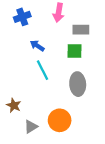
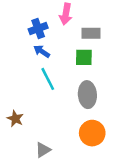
blue cross: (22, 17) -> (38, 28), moved
orange circle: (60, 120) -> (92, 133), moved
gray triangle: (31, 127) -> (43, 150), moved

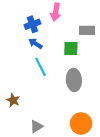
gray rectangle: (91, 33) -> (87, 30), moved
orange circle: (92, 133) -> (81, 123), moved

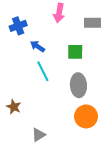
blue cross: (32, 24) -> (18, 26), moved
gray rectangle: (87, 30) -> (92, 23), moved
orange circle: (81, 123) -> (86, 116), moved

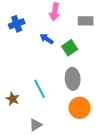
blue arrow: (37, 46) -> (47, 39), moved
green square: (75, 52) -> (70, 48), turned -35
cyan line: (43, 71) -> (40, 89), moved

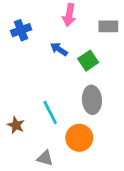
orange circle: (80, 108) -> (79, 138), moved
gray triangle: (36, 125) -> (45, 158), turned 48

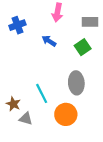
green square: (88, 61) -> (83, 47), moved
gray triangle: (45, 158) -> (26, 119), moved

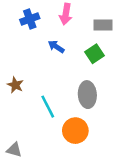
blue cross: (17, 25) -> (30, 19), moved
brown star: (13, 104) -> (15, 85), moved
gray triangle: (26, 119) -> (14, 150), moved

